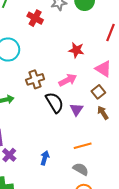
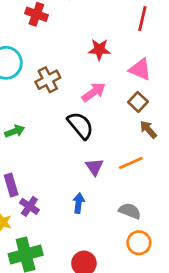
brown cross: (35, 79) -> (48, 80), moved
purple triangle: (76, 109) -> (94, 167), moved
orange line: (83, 146) -> (131, 163), moved

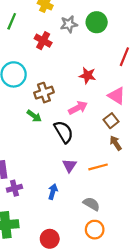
green arrow: (15, 131) -> (34, 116), moved, turned 48
purple cross: (29, 206) -> (14, 188), turned 32

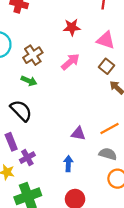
black semicircle: (64, 132) -> (21, 111), moved
purple triangle: (69, 166) -> (78, 133), moved, turned -40
orange line: (98, 167) -> (109, 129), moved
blue arrow: (53, 192) -> (68, 164), moved

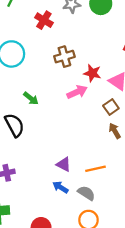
red star: (72, 27) -> (92, 73), moved
brown cross: (33, 55) -> (64, 57), moved
blue arrow: (68, 164) -> (60, 187), moved, turned -77

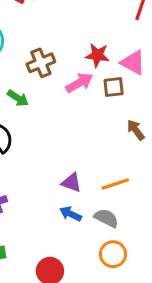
brown cross: (64, 57) -> (41, 63), moved
brown square: (111, 107) -> (114, 87), moved, turned 35

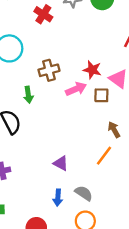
green arrow: (18, 98) -> (28, 95), turned 42
orange line: (115, 184) -> (104, 156), moved, turned -42
blue arrow: (71, 214) -> (58, 198), moved, turned -119

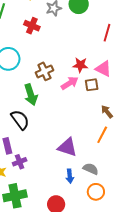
green arrow: (28, 95) -> (31, 95), size x1.5
purple triangle: (61, 163) -> (67, 147), size x1.5

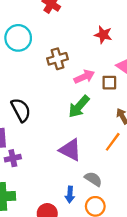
red star: (80, 65) -> (103, 35), moved
green arrow: (31, 95) -> (79, 106), moved, turned 50
blue arrow: (70, 176) -> (70, 195), moved

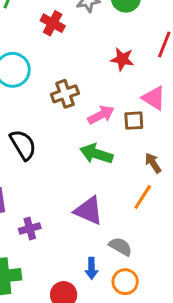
green arrow: (79, 106) -> (96, 154), turned 70
black semicircle: (21, 110) -> (23, 145), moved
purple cross: (13, 158) -> (30, 228), moved

